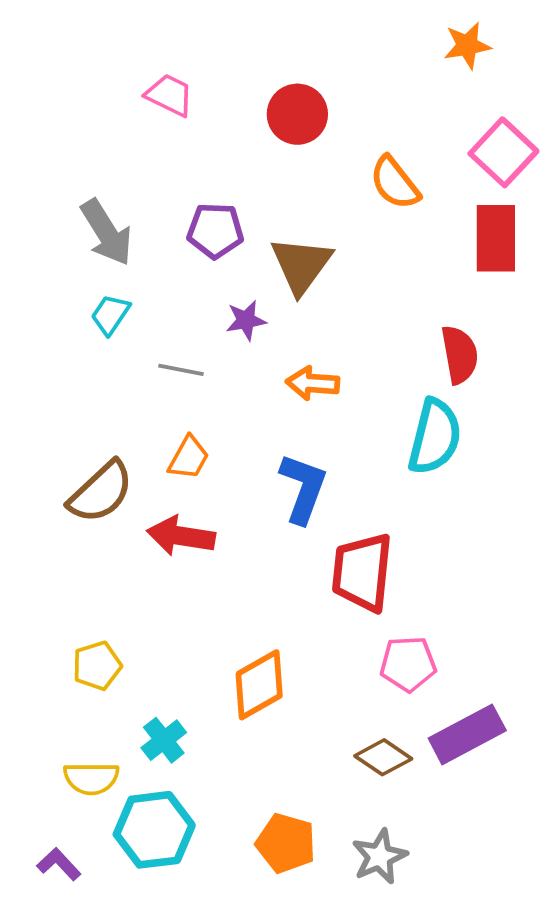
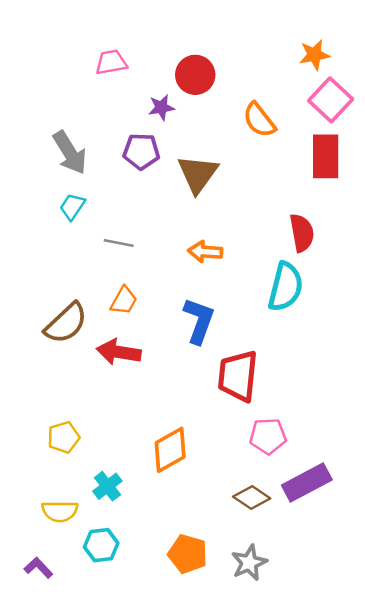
orange star: (467, 45) -> (314, 55), moved
pink trapezoid: (170, 95) -> (111, 62), turned -36
purple star: (246, 320) -> (161, 107), moved
cyan hexagon: (154, 830) -> (101, 545), size x0.7

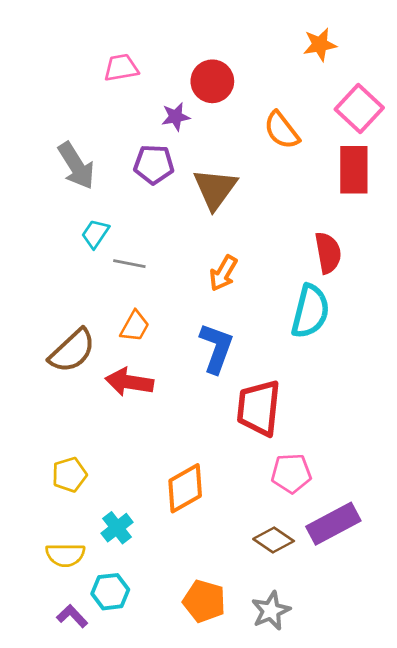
orange star: (314, 55) -> (320, 45), moved
cyan trapezoid: (72, 207) -> (95, 234), moved
orange arrow: (205, 252) -> (223, 273), turned -64
purple L-shape: (38, 568) -> (72, 616), moved

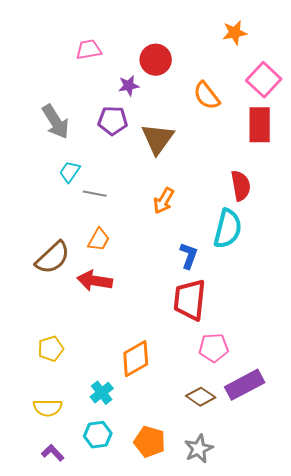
blue L-shape: (216, 348) -> (189, 256), moved, size x0.7
cyan cross: (117, 528) -> (102, 393), moved
cyan hexagon: (110, 592) -> (98, 435), moved

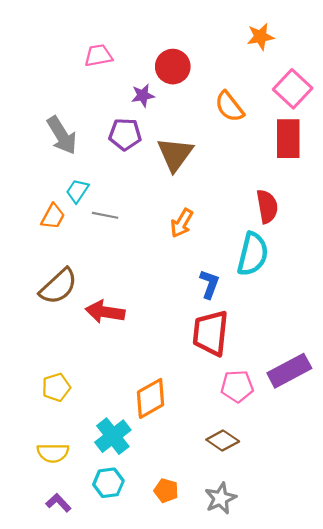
orange trapezoid: (99, 240) -> (53, 216), moved
purple rectangle: (245, 385) -> (289, 371), moved
cyan cross: (102, 393) -> (113, 436), size x1.4
orange pentagon: (150, 442) -> (166, 491), size x0.7

